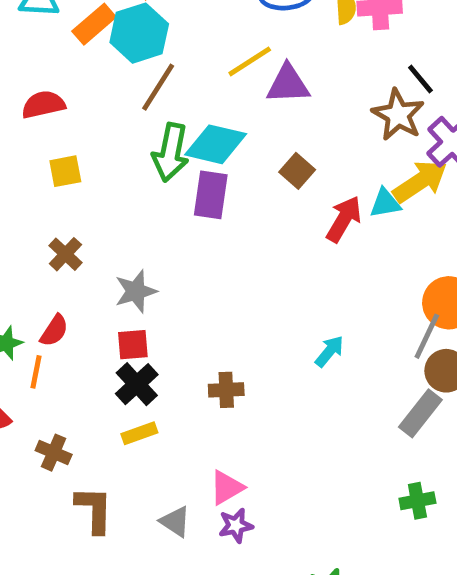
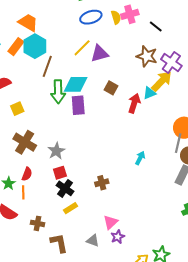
black line: (420, 79) -> (156, 26), moved
brown cross: (65, 254) -> (25, 142), size x1.6

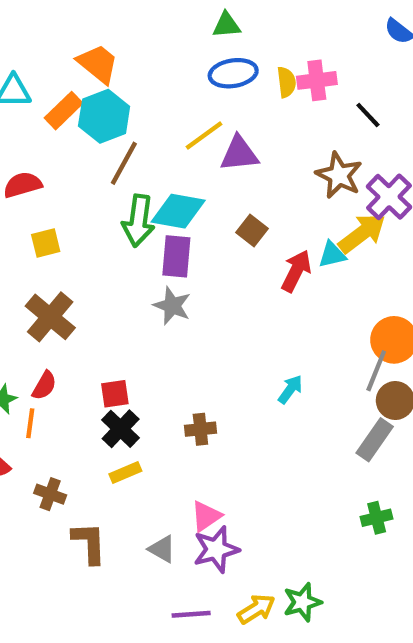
gray star: (56, 151) -> (172, 306), moved, turned -30
purple star: (118, 237) -> (216, 549), size x1.5

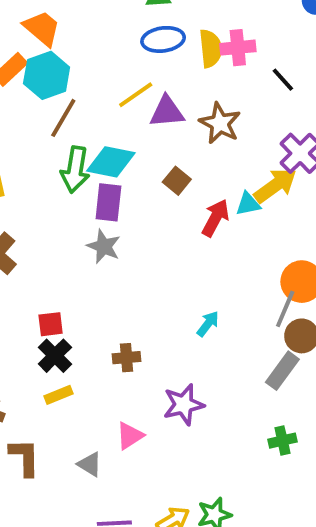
yellow semicircle: (286, 82) -> (211, 49), size x1.4
brown star: (339, 175) -> (220, 123), moved
purple star: (216, 549) -> (184, 405), moved

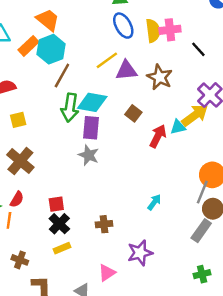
blue ellipse: (163, 39) -> (123, 26), turned 70

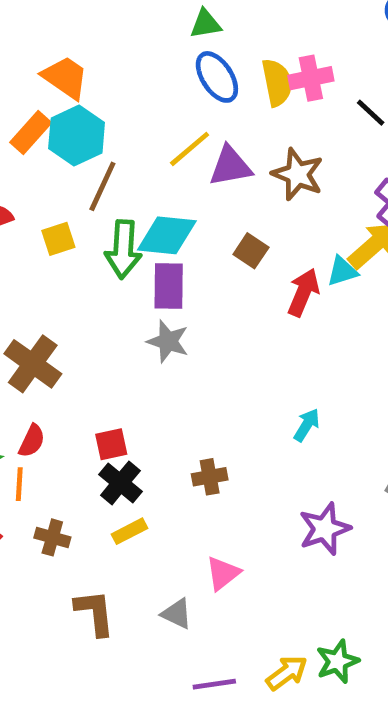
yellow square: (18, 120) -> (58, 239), moved
purple star: (140, 253) -> (325, 529), moved
brown cross: (20, 260) -> (52, 537), moved

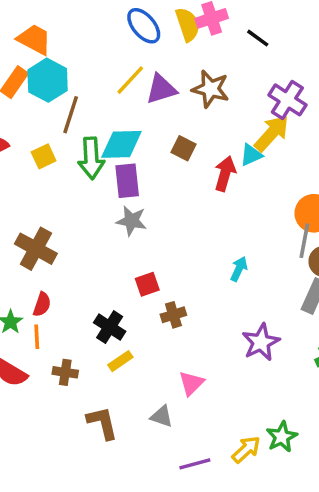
red square: (111, 444) -> (147, 284), moved

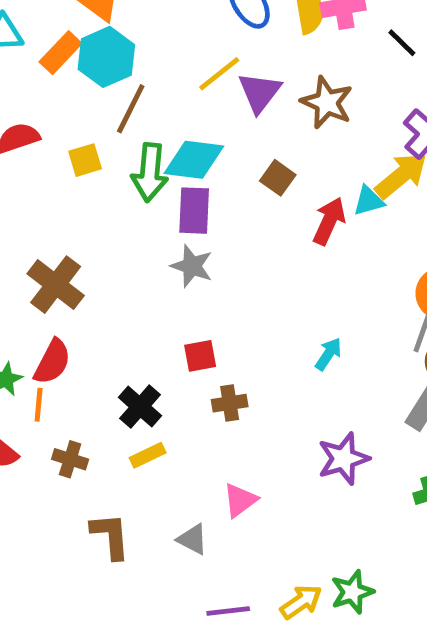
purple triangle: (161, 89) -> (260, 92), turned -44
red semicircle: (42, 304) -> (52, 362), size x1.4

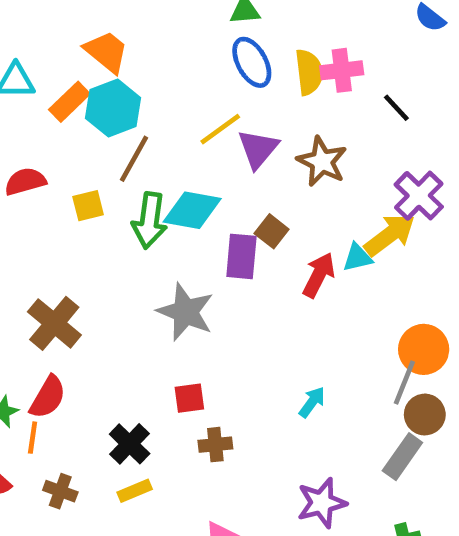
purple rectangle: (194, 211) -> (241, 256), moved
gray star: (192, 266) -> (185, 312), size x1.4

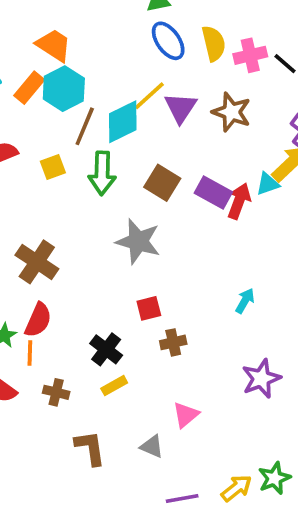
pink cross: (342, 70) -> (250, 55), moved
cyan diamond: (192, 210) -> (123, 122), moved, turned -30
brown square: (272, 231) -> (162, 183), moved, size x1.4
purple rectangle: (241, 256) -> (213, 192), moved, turned -60

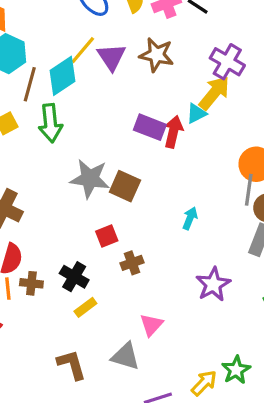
brown square: (162, 183) -> (125, 186), moved
brown cross: (56, 392) -> (31, 283), moved
gray triangle: (152, 446) -> (125, 356), size x1.4

